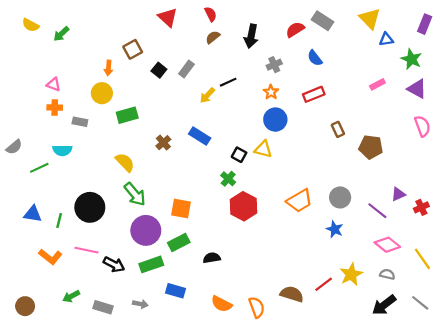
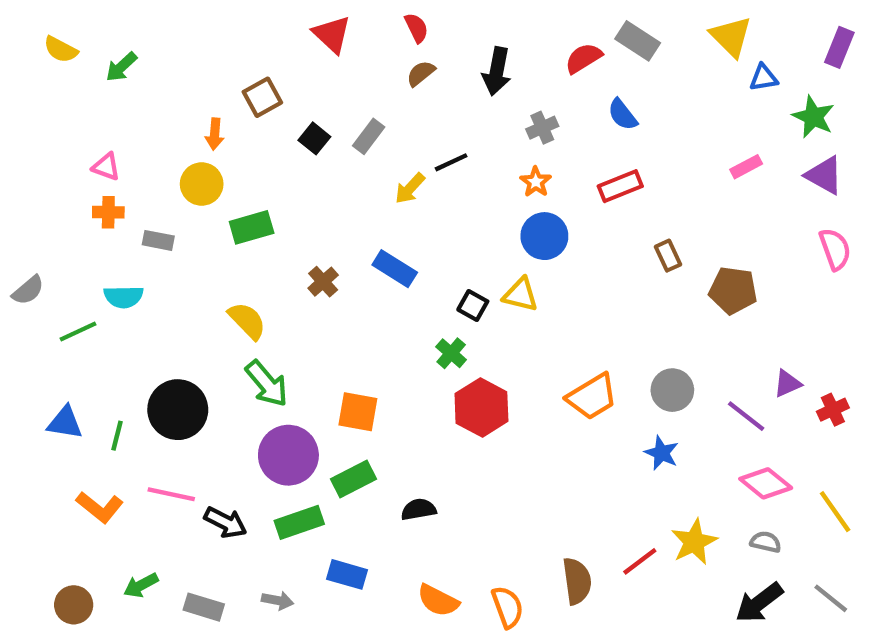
brown semicircle: (292, 294) -> (577, 581), turned 65
brown circle: (25, 306) -> (74, 605), moved

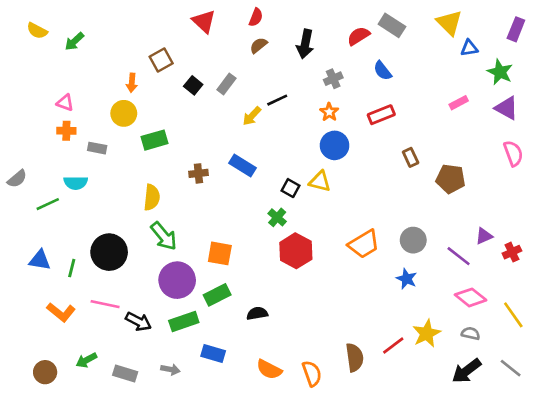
red semicircle: (416, 28) -> (256, 17), turned 48
brown cross: (323, 282) -> (198, 173), turned 36
yellow semicircle: (247, 321) -> (152, 197), turned 50

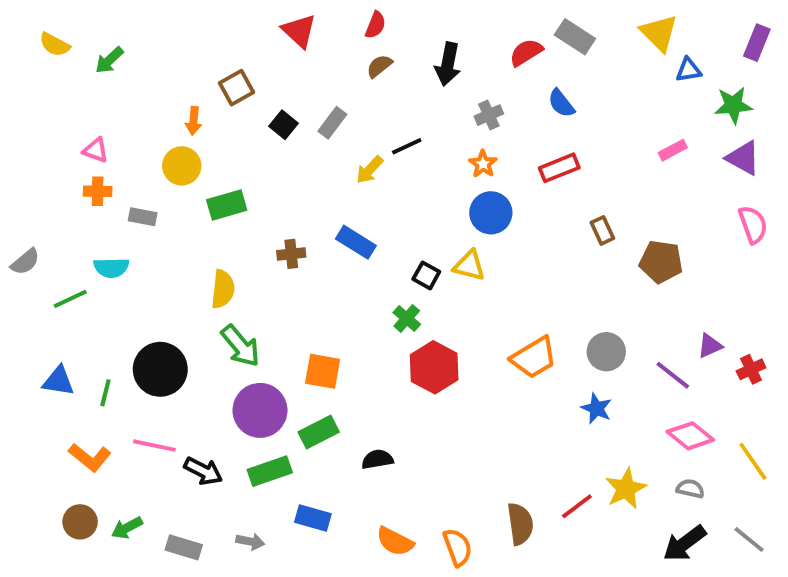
green star: (500, 72) -> (733, 105), turned -30
brown circle: (45, 372) -> (80, 522), moved

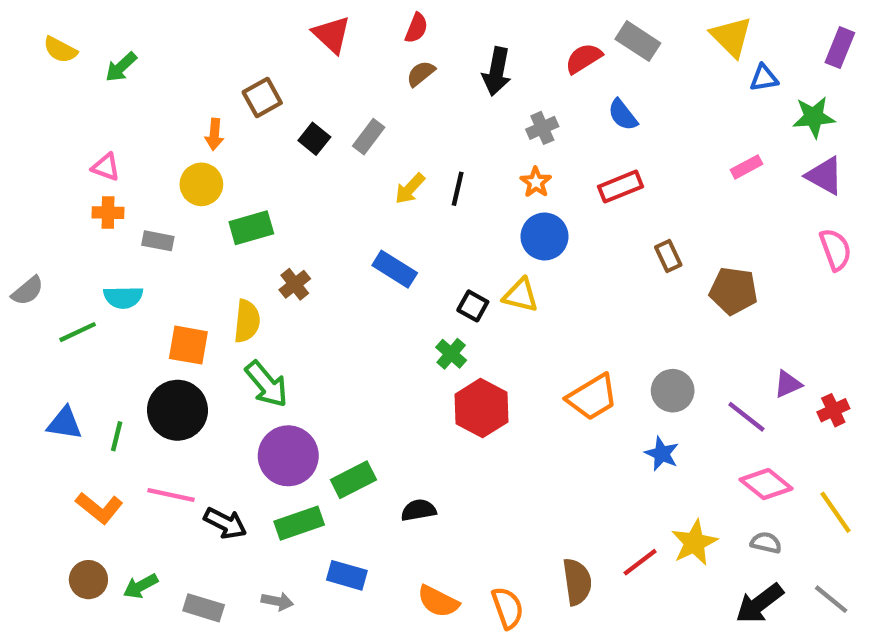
black line: (407, 146) -> (458, 189), moved, turned -52
brown cross: (291, 254) -> (295, 284), moved, turned -32
orange square: (323, 371) -> (188, 345), moved

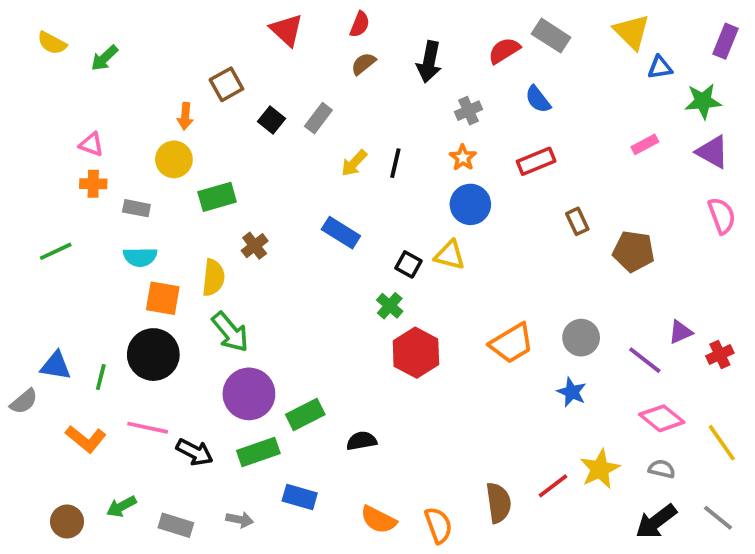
gray semicircle: (28, 291) -> (24, 401), moved
cyan semicircle: (123, 297) -> (140, 257), moved
green line: (78, 332) -> (56, 251), moved
brown circle: (88, 580) -> (67, 521), moved

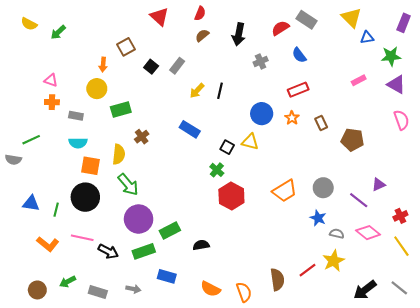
orange star: (463, 158) -> (292, 118), moved
red cross: (720, 355) -> (400, 216), moved
gray semicircle: (24, 401) -> (13, 160), moved, turned 49
gray semicircle: (662, 469) -> (337, 234), moved

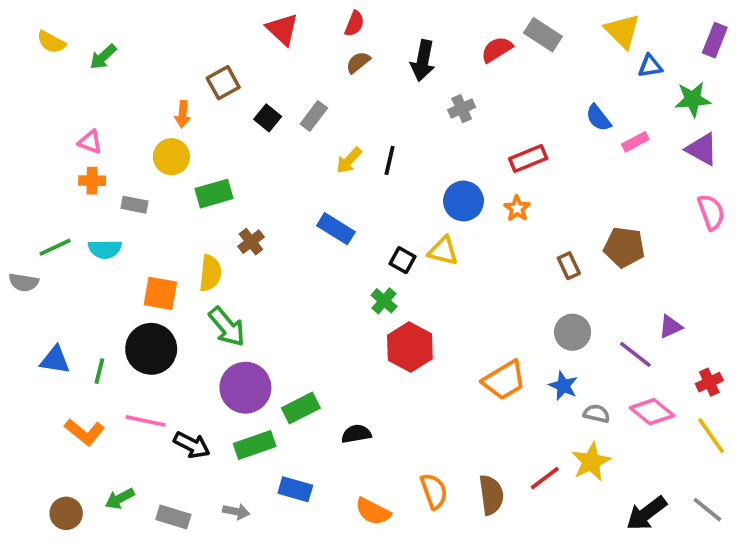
blue semicircle: (299, 55) -> (598, 118), moved
brown rectangle: (321, 123) -> (569, 266), moved
cyan semicircle: (78, 143) -> (105, 249), moved
orange trapezoid: (285, 191) -> (504, 380), moved
orange semicircle: (244, 292) -> (434, 491), moved

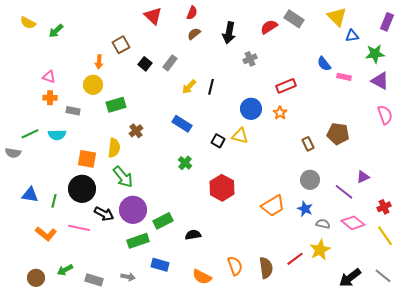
pink rectangle: (635, 142) -> (344, 77), turned 40
green cross: (384, 301) -> (185, 163), moved
black arrow: (192, 445) -> (104, 214), moved

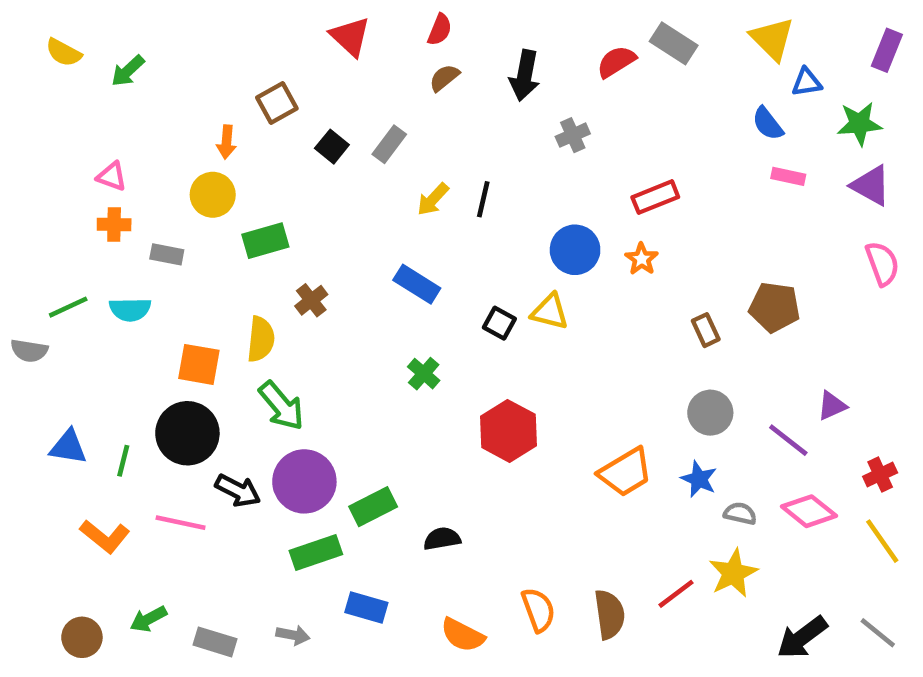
blue semicircle: (324, 64) -> (768, 124), moved

